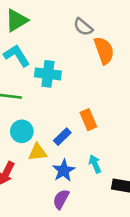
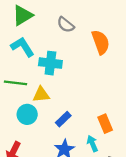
gray semicircle: (83, 27) -> (66, 25), moved
orange rectangle: (88, 120) -> (105, 124), moved
yellow triangle: (38, 152) -> (41, 95), moved

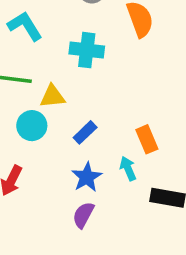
cyan cross: (50, 63) -> (87, 50), moved

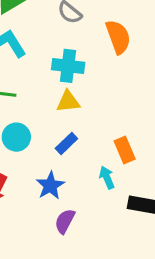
yellow triangle: (52, 96) -> (68, 101), moved
blue star: (87, 177) -> (50, 186), moved

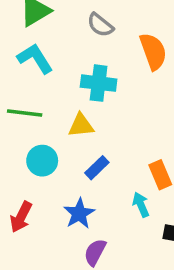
yellow triangle: (68, 101) -> (81, 125), moved

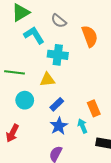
cyan L-shape: (35, 58) -> (34, 35), moved
blue star: (79, 213) -> (59, 126), moved

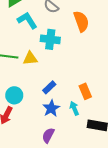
yellow triangle: (47, 80) -> (30, 58), moved
cyan circle: (25, 100) -> (14, 95), moved

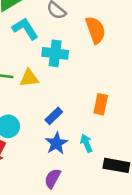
orange rectangle: (85, 91) -> (101, 104), moved, turned 35

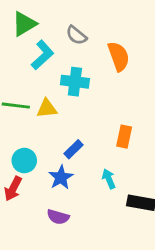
cyan L-shape: (25, 29) -> (43, 55), turned 80
blue star: (56, 143) -> (61, 177), moved
purple semicircle: (52, 178) -> (58, 217), moved, turned -102

